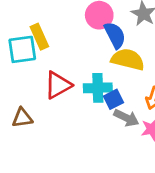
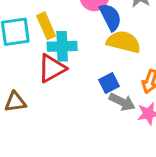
yellow rectangle: (39, 37) -> (46, 26), moved
cyan cross: (98, 88) -> (62, 46), moved

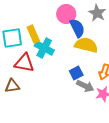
cyan cross: (62, 46) -> (44, 48), turned 30
red triangle: (52, 68) -> (24, 63), moved, turned 40

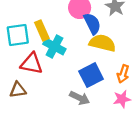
blue square: (76, 73) -> (91, 75), size x1.5
gray arrow: (85, 86) -> (80, 98), moved

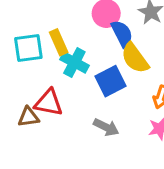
yellow semicircle: (102, 43) -> (135, 58), turned -140
red triangle: (32, 64) -> (49, 103), moved
blue square: (91, 75) -> (110, 81), moved

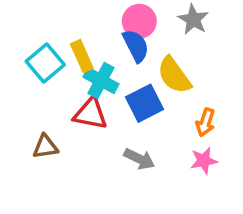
blue semicircle: (122, 34) -> (136, 46), moved
cyan square: (28, 48) -> (45, 63), turned -32
red triangle: (49, 103) -> (91, 114), moved

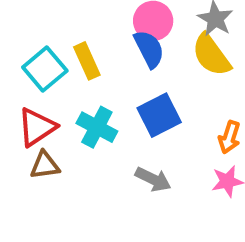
yellow semicircle: (174, 75) -> (211, 55), moved
cyan cross: (101, 80) -> (97, 127), moved
red triangle: (91, 114) -> (37, 127), moved, turned -45

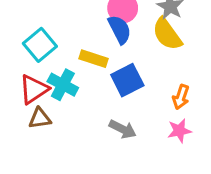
yellow rectangle: (87, 61) -> (94, 59), moved, turned -48
cyan cross: (97, 127) -> (63, 85), moved

